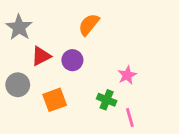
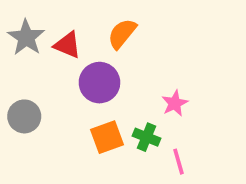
red triangle: (41, 56) -> (68, 45), moved, turned 50
purple circle: (72, 60) -> (99, 83), size x1.4
orange square: (55, 100) -> (107, 137), moved

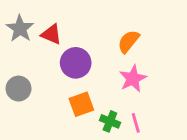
orange semicircle: (122, 34) -> (128, 41), moved
pink star: (175, 103) -> (133, 79), size x1.4
green cross: (147, 137) -> (110, 121), moved

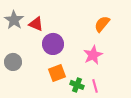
orange semicircle: (128, 41) -> (102, 24), moved

